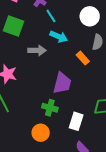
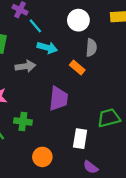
green cross: (50, 108) -> (23, 121), moved

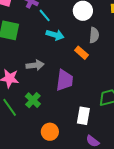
gray arrow: (25, 66) -> (35, 65), moved
green cross: (23, 121) -> (33, 100), turned 35

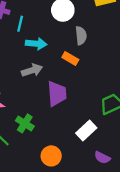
cyan line: (45, 15) -> (20, 24), turned 64
gray arrow: (35, 65) -> (32, 70), moved
white rectangle: (83, 116) -> (86, 130), turned 48

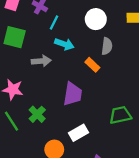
gray arrow: (32, 70) -> (41, 61), moved
white rectangle: (86, 130) -> (78, 133), moved

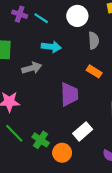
cyan line: (54, 23) -> (41, 18), moved, turned -72
orange rectangle: (92, 65) -> (94, 71), moved
green cross: (37, 114) -> (41, 140), moved

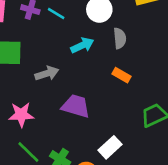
cyan arrow: (51, 47) -> (82, 45), moved, turned -30
purple trapezoid: (69, 94) -> (76, 106), moved, turned -70

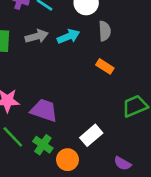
gray arrow: (47, 73) -> (37, 36), moved
purple trapezoid: (76, 106) -> (44, 110), moved

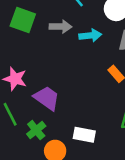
white rectangle: (91, 135) -> (84, 135), turned 35

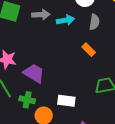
green cross: (36, 130) -> (27, 100), turned -35

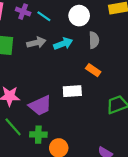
purple trapezoid: (34, 73) -> (40, 105), turned 135
white rectangle: (66, 101) -> (72, 91), moved

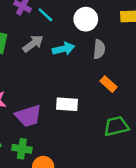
gray arrow: (36, 43) -> (33, 44), turned -30
orange rectangle: (93, 70) -> (108, 84), moved

